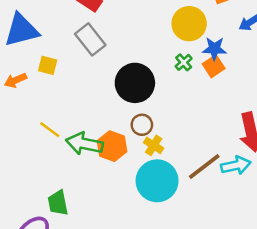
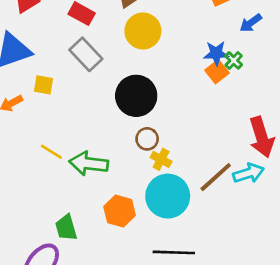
yellow circle: (189, 24) -> (143, 31), moved
green cross: (184, 62) -> (234, 60), moved
orange hexagon: (112, 146) -> (120, 211), moved

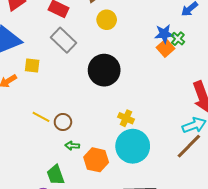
yellow circle: (143, 31) -> (107, 20), size x0.7
brown circle: (147, 139) -> (63, 122), moved
green arrow: (89, 164) -> (72, 146), moved, size x0.5
brown line: (216, 177) -> (189, 146), moved

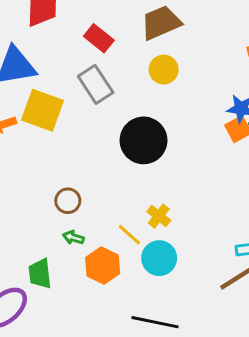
yellow square: (32, 66) -> (42, 110), size x1.8
yellow line: (41, 117) -> (129, 235), moved
cyan circle: (133, 146) -> (159, 258), size x0.7

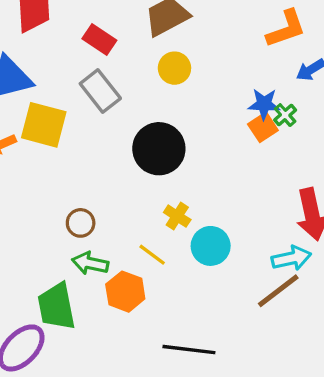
yellow cross: (159, 216) -> (177, 216), moved
green arrow: (73, 238) -> (90, 263), size x1.5
cyan circle: (159, 258) -> (211, 246), moved
green trapezoid: (40, 274) -> (57, 306), size x1.4

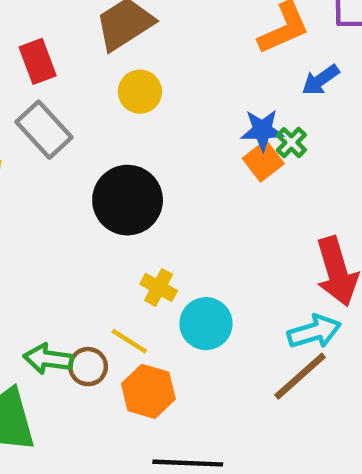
red rectangle: (99, 40) -> (38, 61), turned 40
brown circle: (81, 223) -> (88, 367), moved
orange hexagon: (125, 292) -> (148, 391), moved

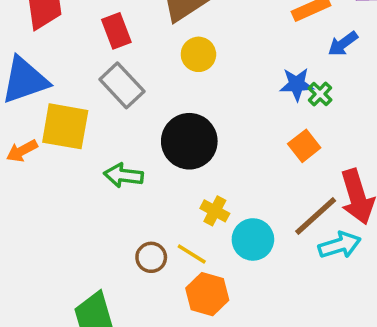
orange square: (263, 161) -> (304, 146), moved
green arrow: (48, 359) -> (123, 175), moved
brown circle: (88, 367) -> (151, 257), moved
brown line: (300, 376) -> (316, 216), moved

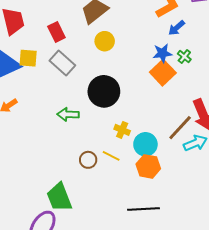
blue arrow: (343, 44) -> (177, 28), moved
green cross: (320, 94) -> (184, 57), moved
yellow square: (65, 126) -> (28, 58), moved, size x0.7
orange square: (304, 146) -> (163, 73), moved, size x1.4
orange hexagon: (207, 294) -> (148, 166), moved

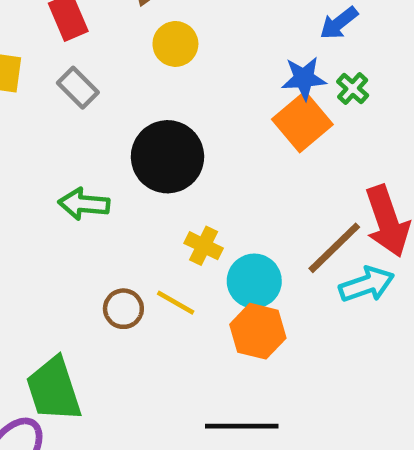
gray rectangle: (62, 63) -> (78, 88), size x0.7

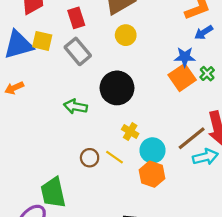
gray rectangle: (78, 88) -> (78, 51), size x1.4
green cross: (353, 89) -> (207, 74), moved

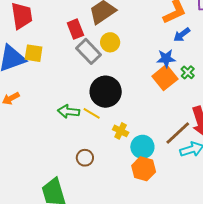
red rectangle: (76, 18) -> (75, 29), moved
gray rectangle: (78, 51) -> (89, 51), moved
yellow line: (114, 157) -> (92, 113), moved

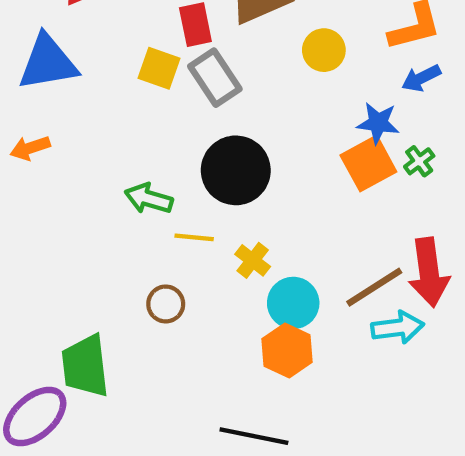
yellow circle: (110, 42) -> (324, 50), moved
yellow square: (34, 53) -> (159, 68), moved
yellow line: (92, 113) -> (194, 237), moved, turned -36

